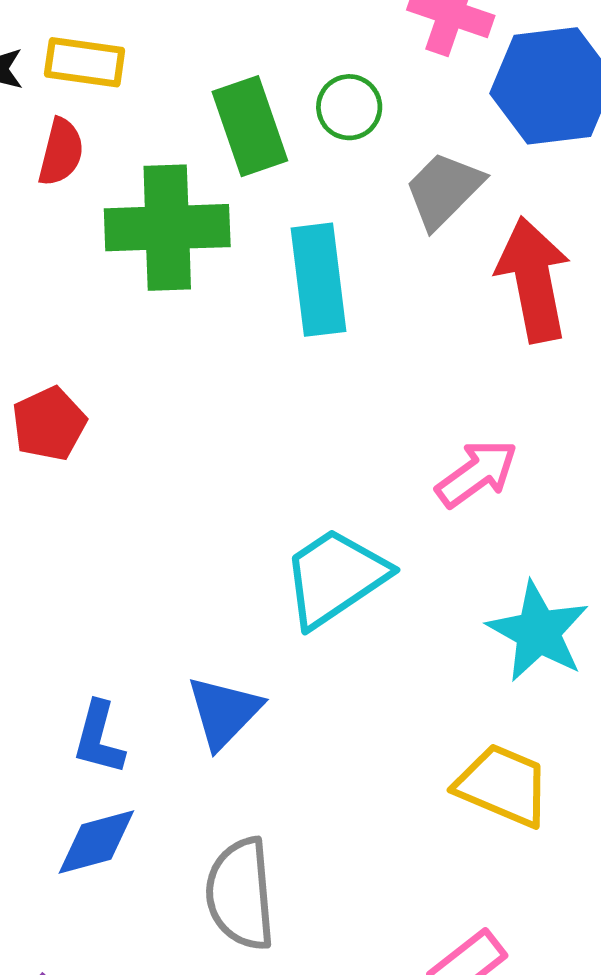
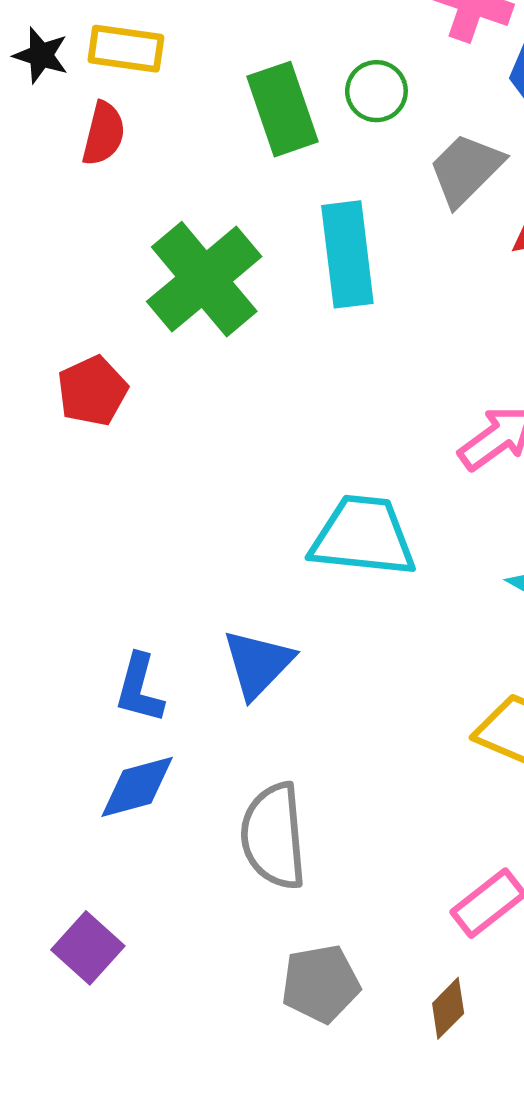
green cross: (167, 228) -> (204, 279), moved, turned -38
cyan trapezoid: (335, 577) -> (363, 536), turned 40

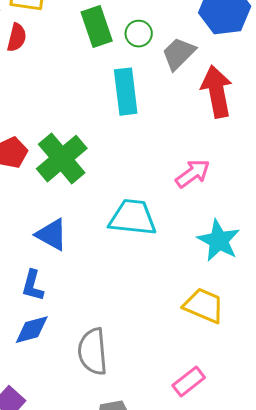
green circle: (376, 91) -> (139, 34), moved
green cross: (204, 279) -> (62, 159), moved
blue triangle: (258, 664) -> (52, 235), moved, turned -45

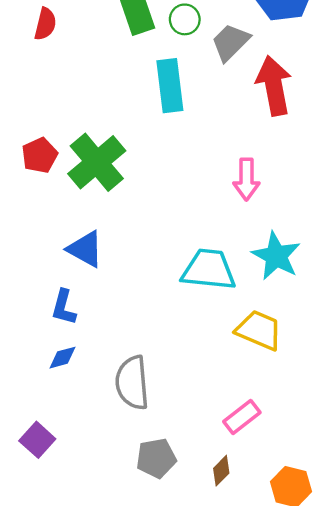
pink arrow: (193, 174) -> (246, 179), turned 126
cyan trapezoid: (133, 218) -> (209, 270), moved
blue diamond: (32, 330) -> (62, 358), size x0.7

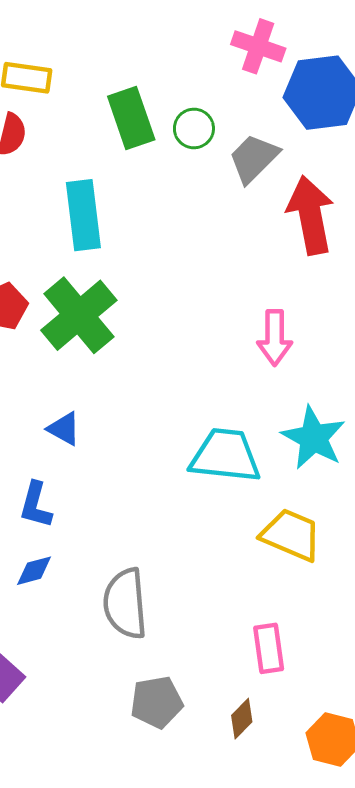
cyan rectangle: (170, 86) -> (83, 215), moved
blue triangle: (85, 249) -> (64, 429), size x0.7
pink rectangle: (242, 417) -> (269, 648), turned -60

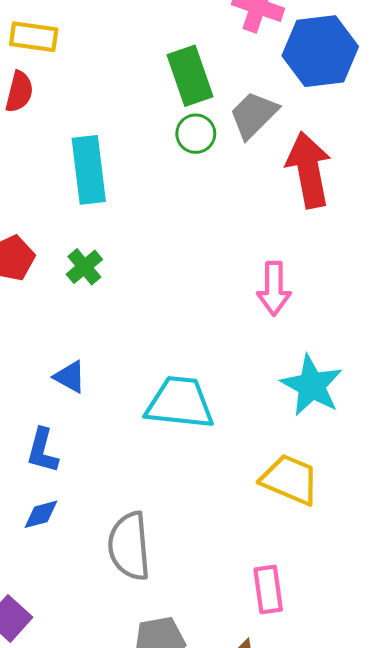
green rectangle: (131, 118) -> (190, 76), moved
green circle: (194, 128) -> (196, 134), moved
green cross: (79, 315) -> (84, 267), size x0.5
cyan trapezoid: (225, 456) -> (180, 403), moved

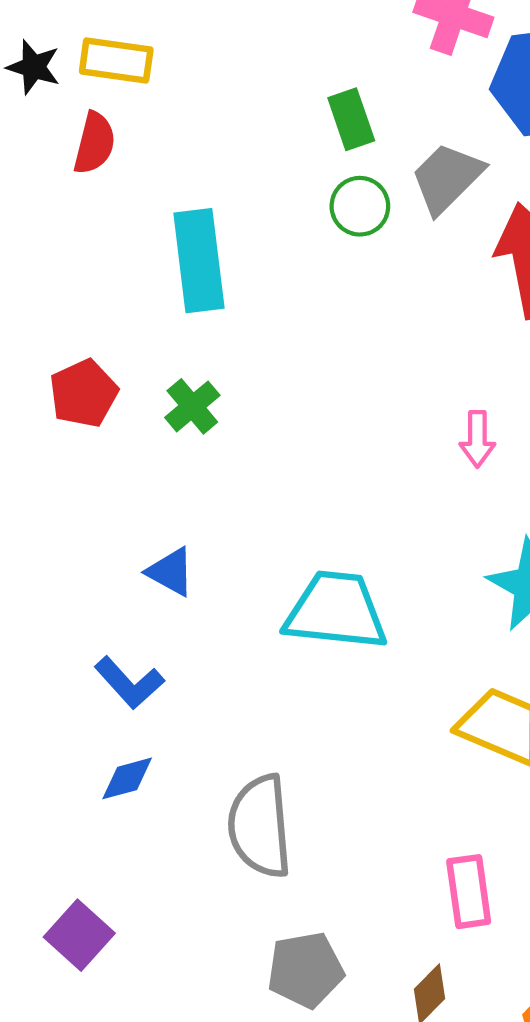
green rectangle: (190, 76) -> (351, 119), size x0.7
pink arrow: (274, 289) -> (477, 439), size x0.7
blue L-shape: (42, 451) -> (129, 683), turned -57

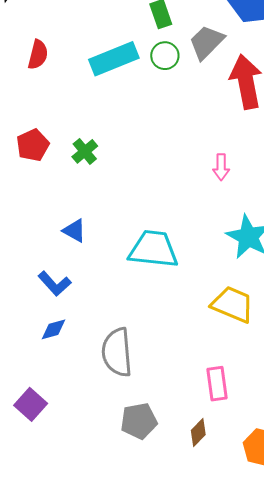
red semicircle: (94, 143) -> (38, 55), moved
cyan rectangle: (199, 261) -> (114, 59), moved, turned 75

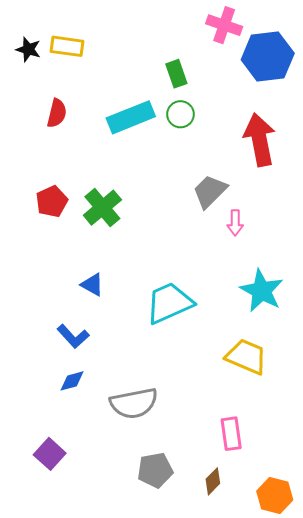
gray trapezoid: (207, 42) -> (210, 191), moved
green cross: (85, 151) -> (102, 208), size x1.5
cyan trapezoid: (153, 249) -> (169, 303), turned -30
gray semicircle: (117, 352) -> (134, 403), turned -96

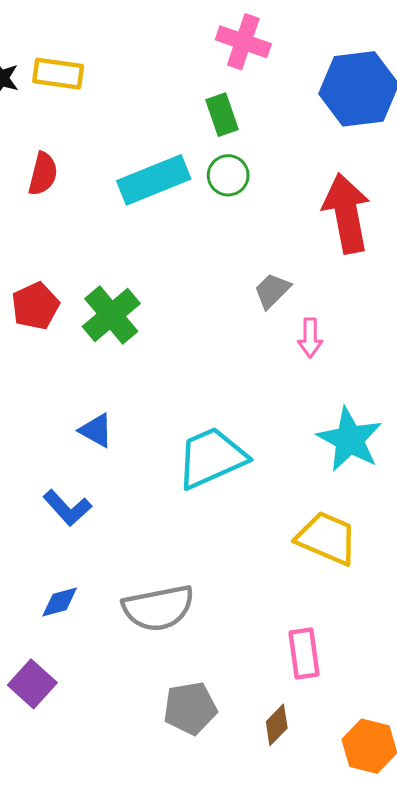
pink cross: (224, 25) -> (243, 42), moved
gray trapezoid: (210, 191) -> (272, 291), size x0.7
blue diamond: (72, 381) -> (60, 602), moved

